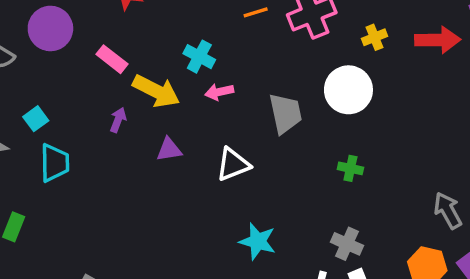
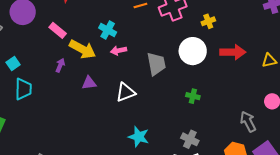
red arrow: (438, 40) -> (233, 52), moved

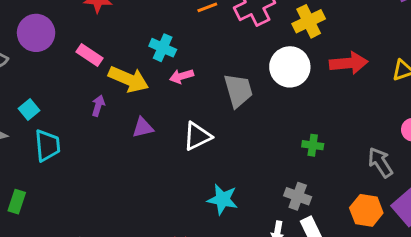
yellow cross: (208, 21) -> (309, 21), size x1.5
green cross: (193, 96) -> (313, 145), moved

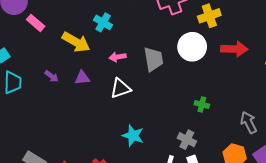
pink rectangle: (90, 55) -> (36, 23), moved
pink arrow: (181, 76) -> (118, 57), moved
purple arrow: (98, 106) -> (52, 76), moved, turned 104

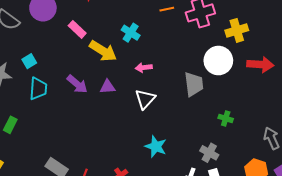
pink rectangle: (36, 23) -> (77, 29), moved
gray trapezoid: (153, 59) -> (194, 84), moved
purple arrow: (52, 76) -> (77, 84), size x1.5
white triangle: (120, 88) -> (145, 99), turned -30

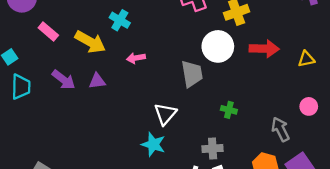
pink rectangle: (77, 29) -> (48, 31), moved
white triangle: (145, 99) -> (165, 114), moved
gray cross: (209, 153) -> (213, 149), turned -30

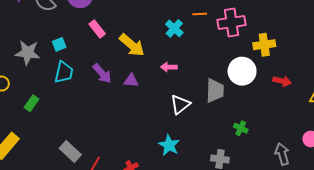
cyan cross: (120, 20) -> (174, 28), moved
red arrow: (264, 49) -> (282, 81), size x0.7
white triangle: (165, 114) -> (180, 104), moved

